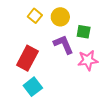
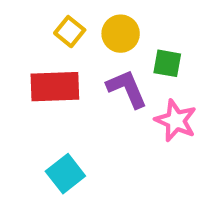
red rectangle: (27, 58) -> (55, 87), moved, turned 60
pink star: (88, 60) -> (176, 121), turned 30

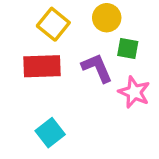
yellow square: (70, 32) -> (53, 24), size x1.4
yellow circle: (121, 34) -> (107, 18), moved

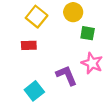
red rectangle: (42, 66) -> (29, 45), size x0.6
purple L-shape: (97, 68) -> (66, 75), moved

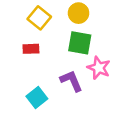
green square: (88, 33) -> (80, 43), moved, size x1.5

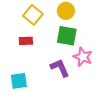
cyan square: (37, 98) -> (19, 81), moved, turned 30

